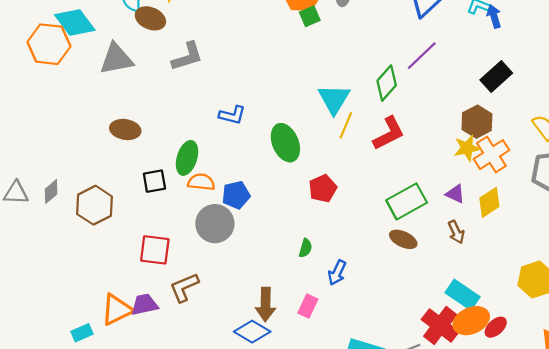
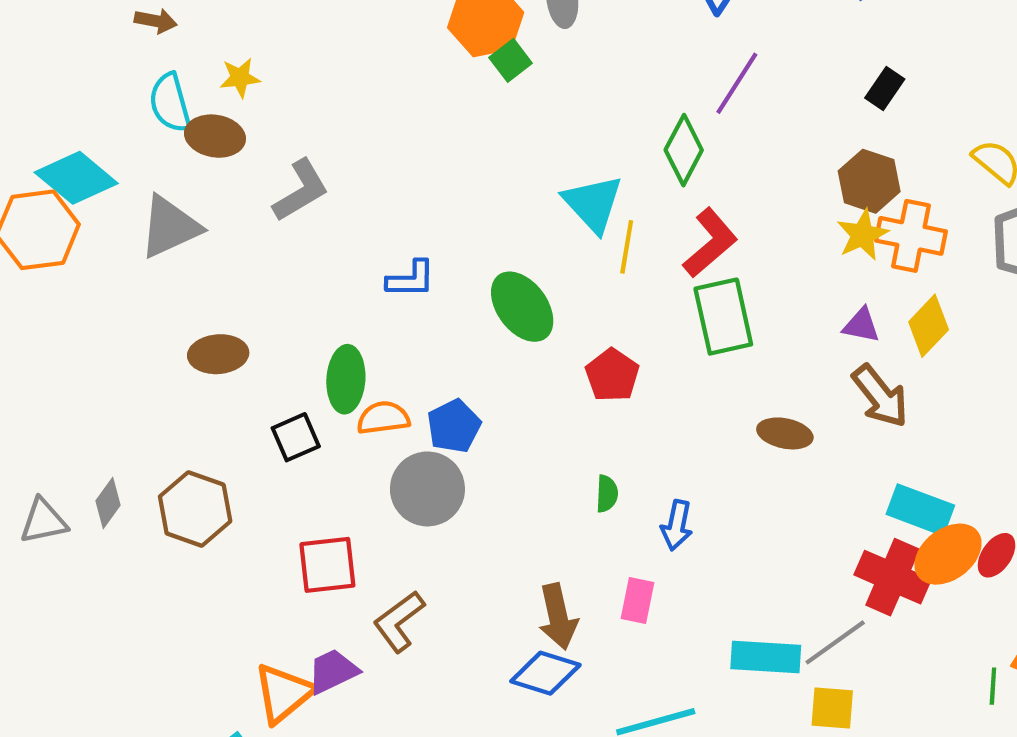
black rectangle: (496, 76) -> (885, 88), size x0.7
orange cross: (491, 155) -> (911, 236), turned -32
green rectangle: (407, 201) -> (723, 317), moved, turned -60
brown arrow: (456, 232) -> (880, 396), size x1.5

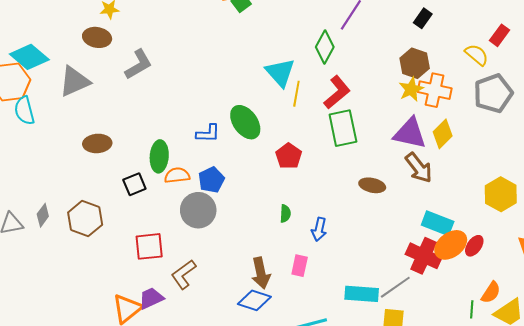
cyan semicircle: (170, 103) -> (24, 111), moved
blue L-shape: (411, 279) -> (208, 133), moved
purple triangle: (861, 325) -> (410, 133), size x1.8

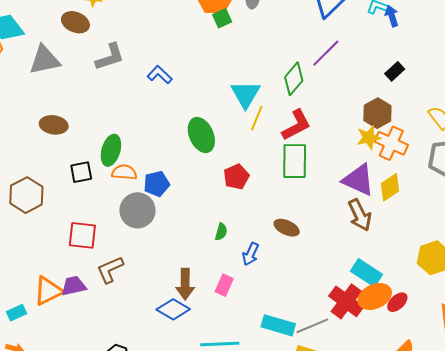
blue L-shape: (208, 133) -> (160, 75), moved, turned -150
brown ellipse: (372, 185) -> (287, 228), moved

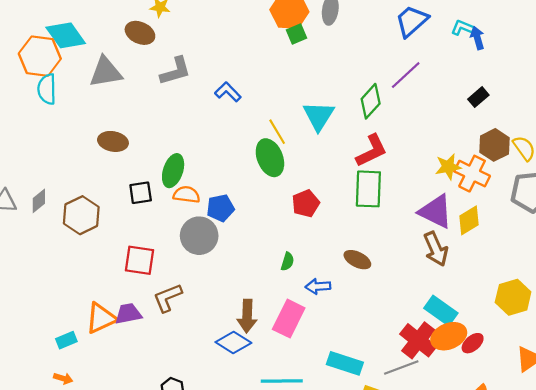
brown hexagon: (377, 113) -> (494, 145), moved
yellow line: (257, 118) -> (277, 132), moved, turned -55
blue arrow: (251, 254) -> (318, 286), turned 60
pink rectangle: (224, 285) -> (289, 319), size x1.6
gray line: (312, 326) -> (401, 367), moved

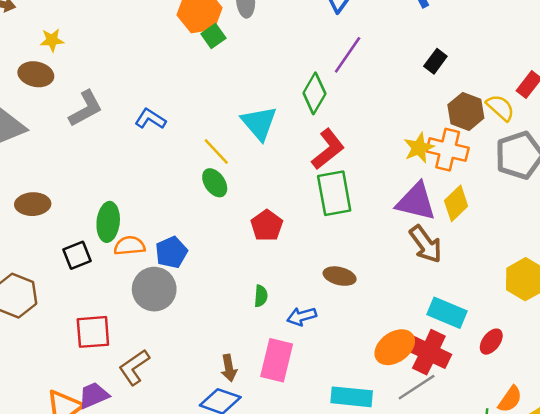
green ellipse: (270, 158) -> (215, 183), size x0.7
brown arrow: (247, 316) -> (229, 368), size x0.7
orange ellipse: (449, 336) -> (395, 347), moved

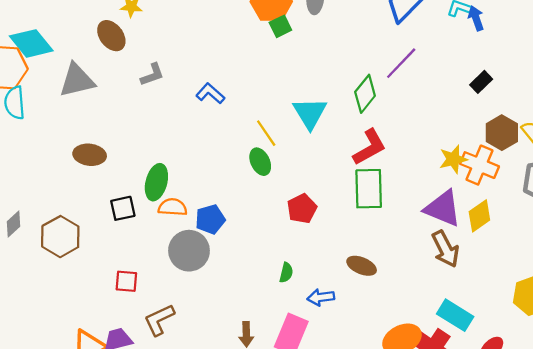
brown ellipse: (36, 74) -> (111, 36), turned 32
gray L-shape: (86, 109) -> (152, 75), size x0.7
red square: (93, 332) -> (126, 281), size x0.7

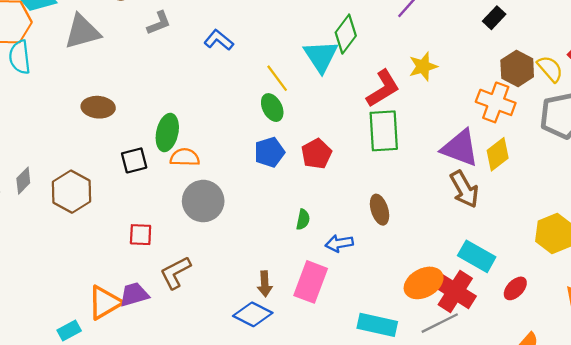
green diamond: (365, 94) -> (346, 34), moved
yellow star: (453, 159) -> (423, 66), moved
blue pentagon: (210, 219) -> (269, 152), moved
brown ellipse: (362, 266) -> (380, 210), turned 52

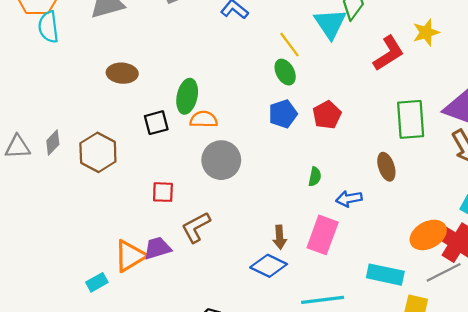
green rectangle: (384, 131) -> (411, 119), moved

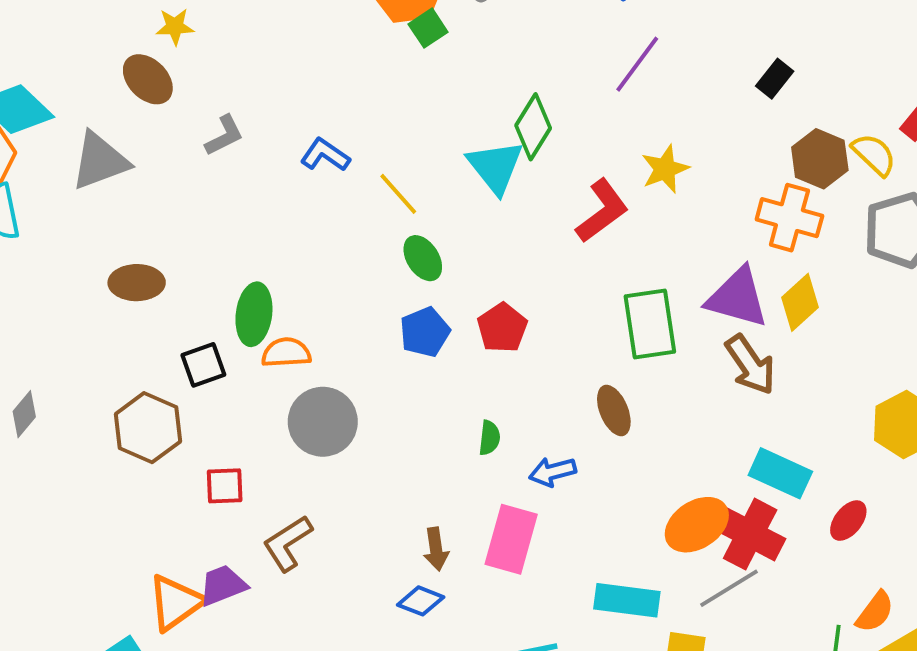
yellow line: (290, 45) -> (398, 194), moved
brown hexagon: (98, 152) -> (148, 428), moved
blue diamond: (269, 266) -> (421, 601), size x0.7

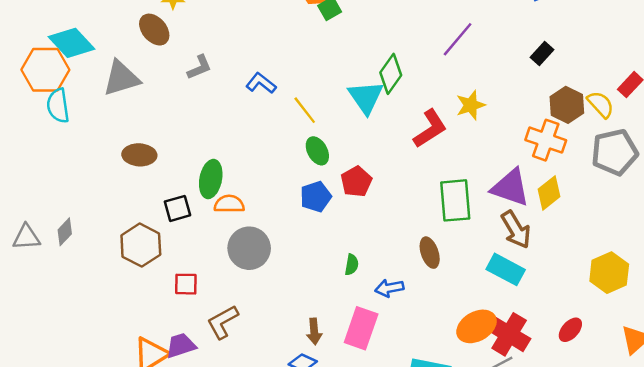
red pentagon: (502, 328) -> (356, 182), moved
cyan rectangle: (780, 473) -> (506, 269), moved

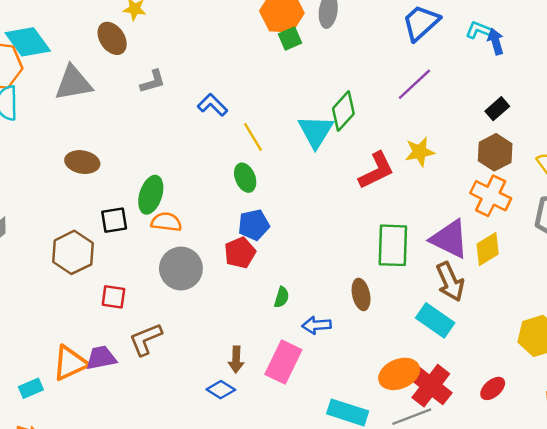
brown hexagon: (567, 105) -> (495, 152), moved
green ellipse: (317, 151) -> (245, 178), moved
red pentagon: (356, 182) -> (240, 253), moved

